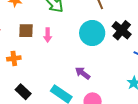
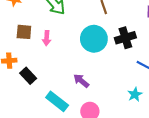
black cross: (122, 30) -> (125, 38), turned 30
black rectangle: (23, 92) -> (28, 76), moved

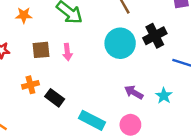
purple arrow: (81, 81) -> (134, 92), moved
cyan star: (135, 94) -> (164, 96), moved

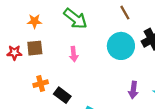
brown square: (41, 50) -> (35, 48), moved
purple arrow: (134, 92) -> (133, 90), turned -112

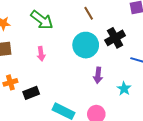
purple arrow: (133, 90) -> (98, 75), moved
black rectangle: (62, 95) -> (31, 93), turned -56

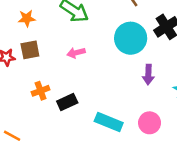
pink arrow: (41, 54) -> (76, 53), turned 88

